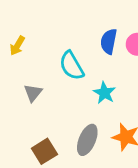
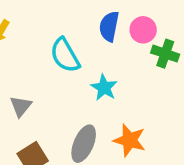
gray triangle: (33, 93) -> (21, 106), moved

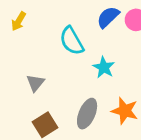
blue semicircle: (109, 26) -> (108, 17), turned 35

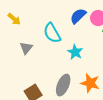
yellow arrow: (19, 21) -> (14, 19), turned -80
gray triangle: (35, 83) -> (26, 48), moved

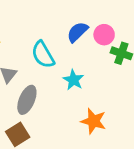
gray ellipse: (63, 85) -> (27, 100), moved

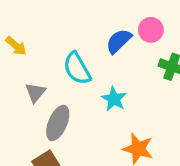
pink circle: (104, 35) -> (151, 30), moved

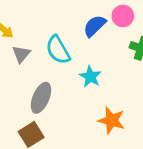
gray triangle: (35, 92) -> (21, 54), moved

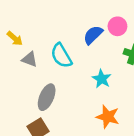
gray triangle: (21, 54) -> (29, 59), turned -49
cyan star: (90, 77) -> (102, 79), moved

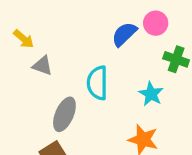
cyan semicircle: (61, 56) -> (97, 83), moved, turned 30
cyan star: (102, 79) -> (151, 94), moved

